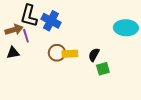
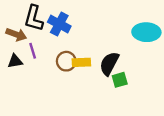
brown arrow: (14, 30) -> (16, 34), turned 36
purple line: (26, 36) -> (33, 51), moved
black semicircle: (94, 55) -> (109, 64), size x1.5

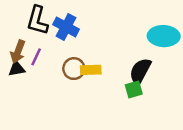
brown arrow: (16, 34) -> (18, 52), moved, turned 90
purple line: (33, 51) -> (36, 57), turned 42
black semicircle: (109, 64) -> (140, 71), moved

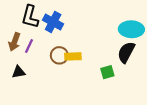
black triangle: (17, 69) -> (19, 72), moved
black semicircle: (140, 71) -> (126, 52), moved

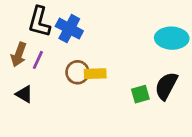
black semicircle: (126, 52) -> (166, 86), moved
black triangle: (19, 72) -> (24, 94), turned 40

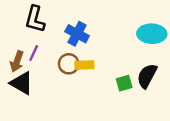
blue cross: (69, 29) -> (77, 34), moved
brown arrow: (19, 54) -> (17, 61), moved
black triangle: (24, 94) -> (22, 83), size x1.5

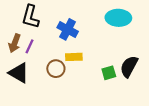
cyan ellipse: (152, 34) -> (118, 18), moved
brown arrow: (17, 61) -> (15, 43), moved
brown circle: (69, 64) -> (56, 69), moved

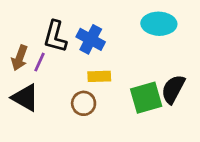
black L-shape: (31, 17) -> (55, 37), moved
brown circle: (56, 69) -> (84, 103), moved
green square: (109, 73) -> (146, 98), size x1.6

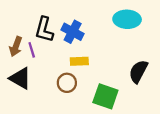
purple line: (39, 62) -> (32, 50), turned -42
green square: (146, 98) -> (105, 96), moved, turned 35

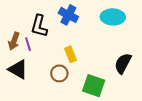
blue cross: (73, 32) -> (68, 15), moved
yellow rectangle: (79, 61) -> (70, 54), turned 70

